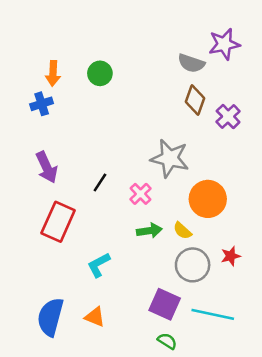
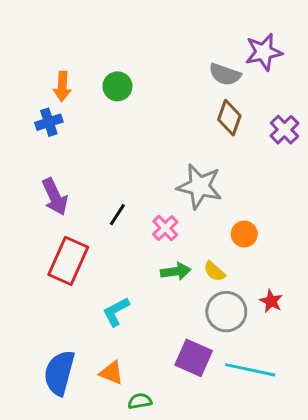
purple cross: (228, 116) -> (285, 130), moved
orange circle: (208, 199) -> (244, 234), size x0.6
red star: (231, 256) -> (271, 301), turned -30
green semicircle: (167, 341) -> (140, 401), moved, turned -42

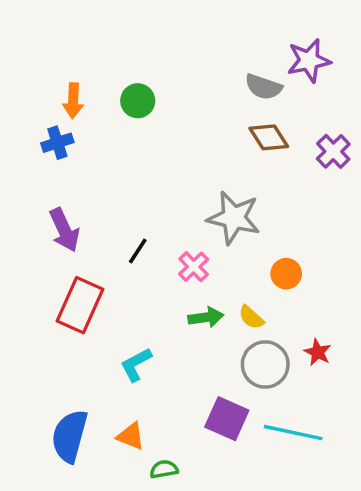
brown diamond: (229, 118) -> (269, 137), turned -52

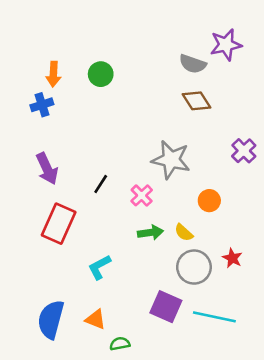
purple cross: (333, 151) -> (244, 151), moved

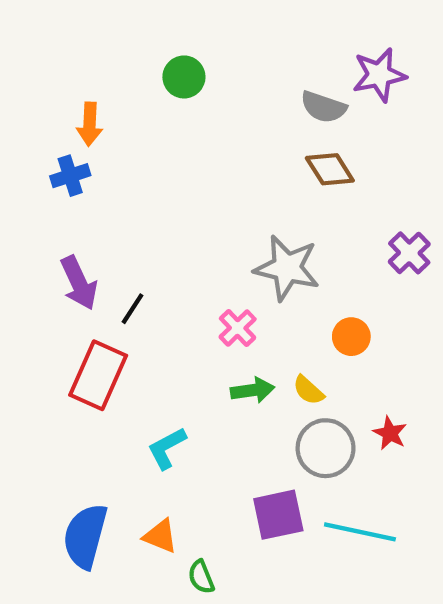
green circle: (101, 74) -> (184, 77), moved
black line: (101, 184) -> (132, 309), moved
purple square: (166, 307) -> (278, 515), turned -36
green semicircle: (120, 344) -> (201, 577), turned -102

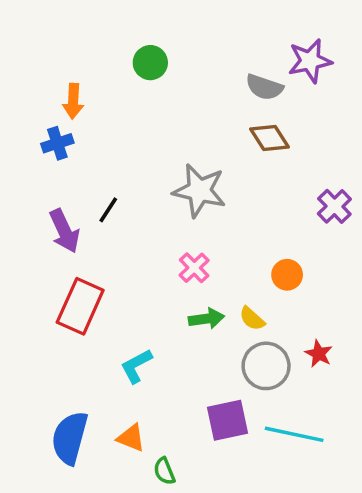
gray star: (287, 268) -> (199, 191), moved
black line: (132, 309) -> (108, 210), moved

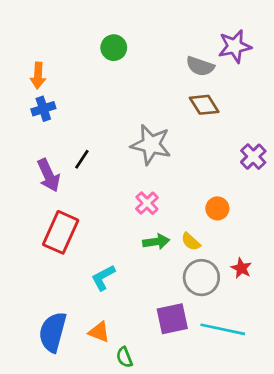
orange arrow: (73, 101) -> (38, 76), moved

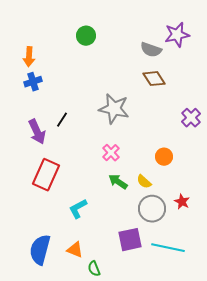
green arrow: (156, 242) -> (118, 182), turned -138

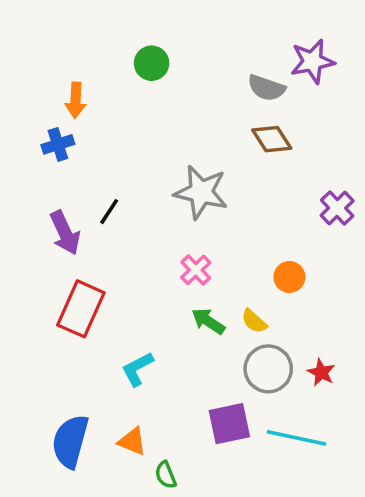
orange arrow: (29, 57) -> (76, 100), moved
red star: (182, 202) -> (321, 372), moved

